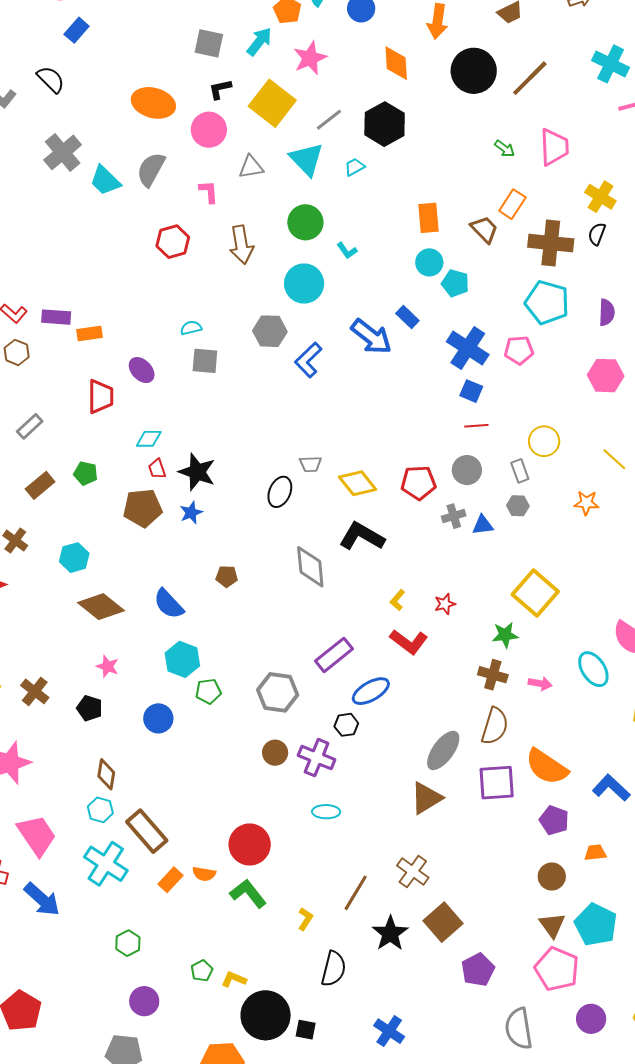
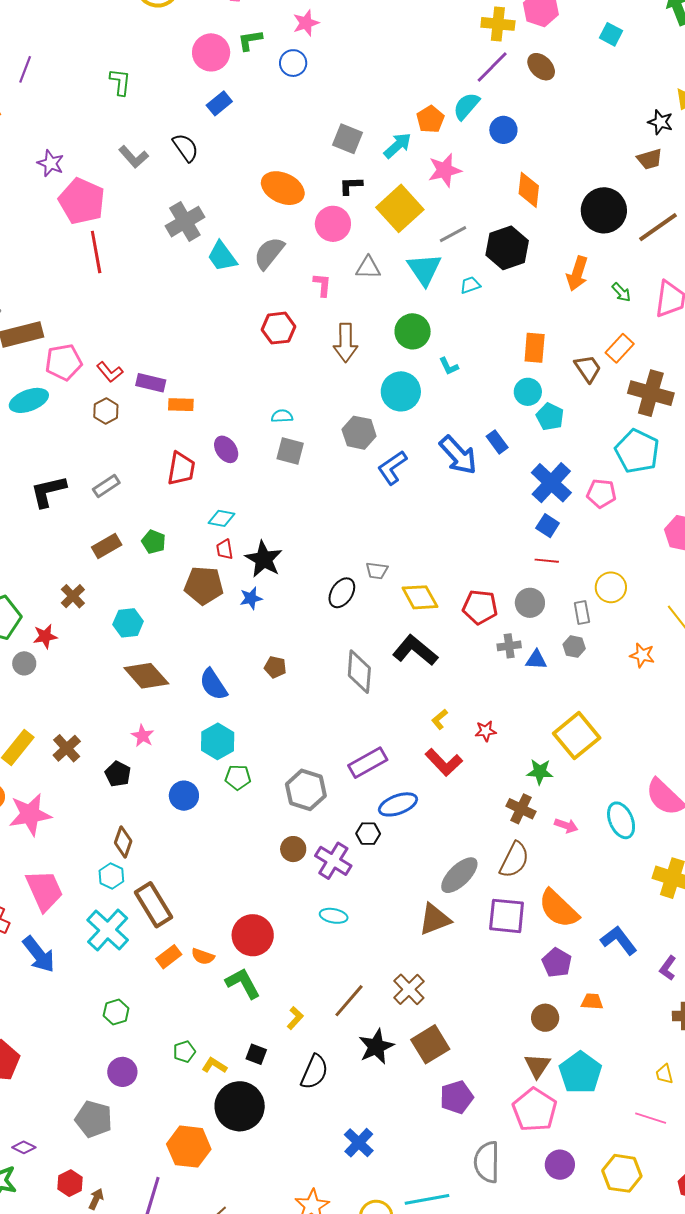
orange arrow: (438, 21) -> (577, 274), moved
black square: (306, 1030) -> (256, 1054), moved

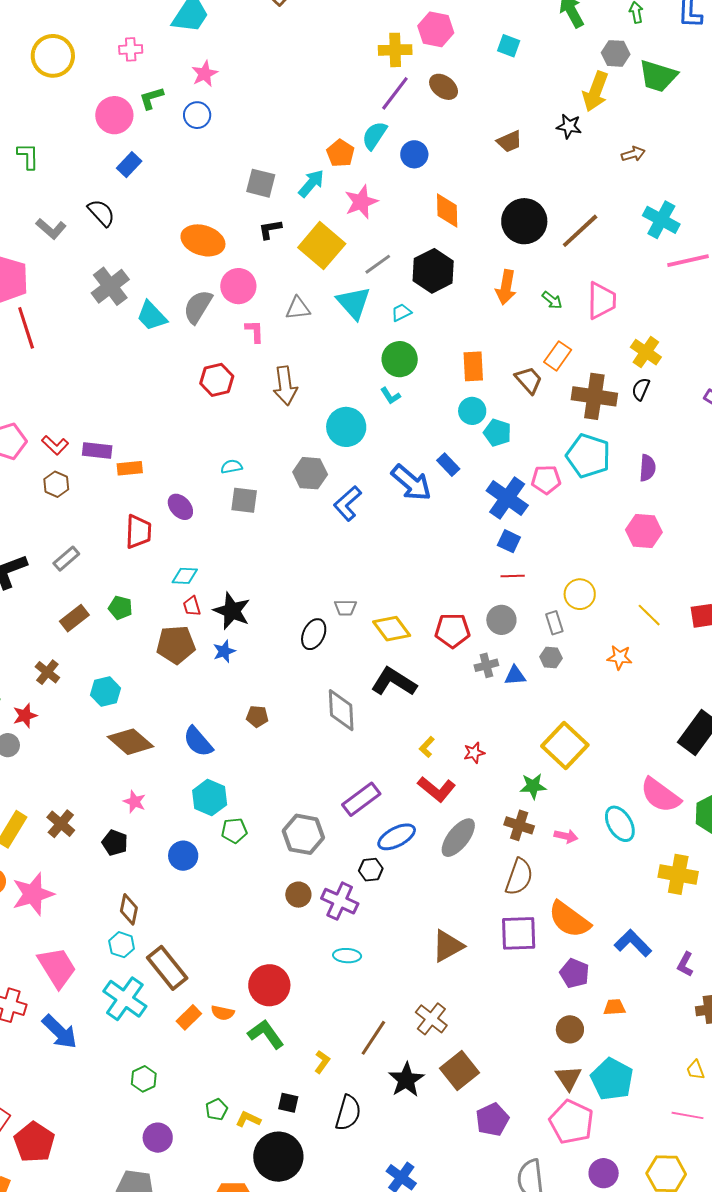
brown trapezoid: (650, 159) -> (509, 141), moved
pink circle: (333, 224) -> (238, 286), moved
green circle: (413, 331) -> (400, 359), moved
pink pentagon: (601, 493) -> (546, 480), moved
gray ellipse: (459, 875) -> (458, 838), moved

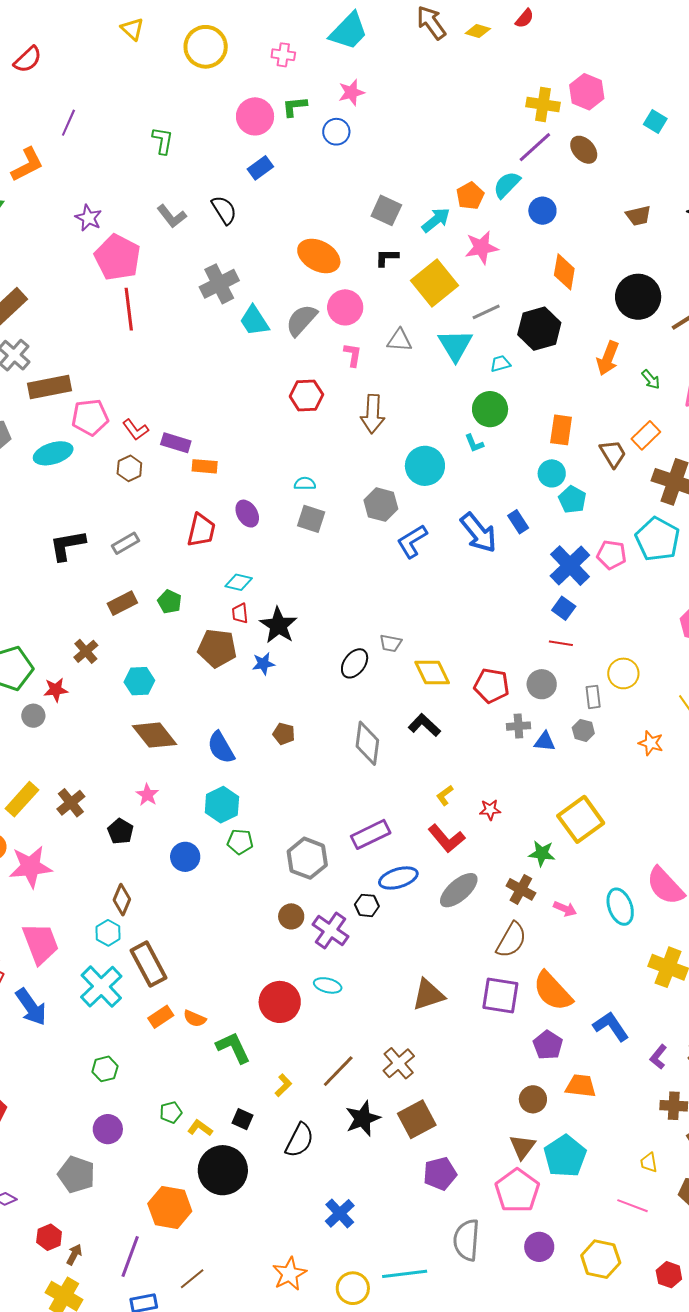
black L-shape: (394, 682) -> (424, 725), size x0.7
red circle: (269, 985) -> (280, 1002), moved
orange trapezoid: (614, 1007) -> (581, 1086), size x1.4

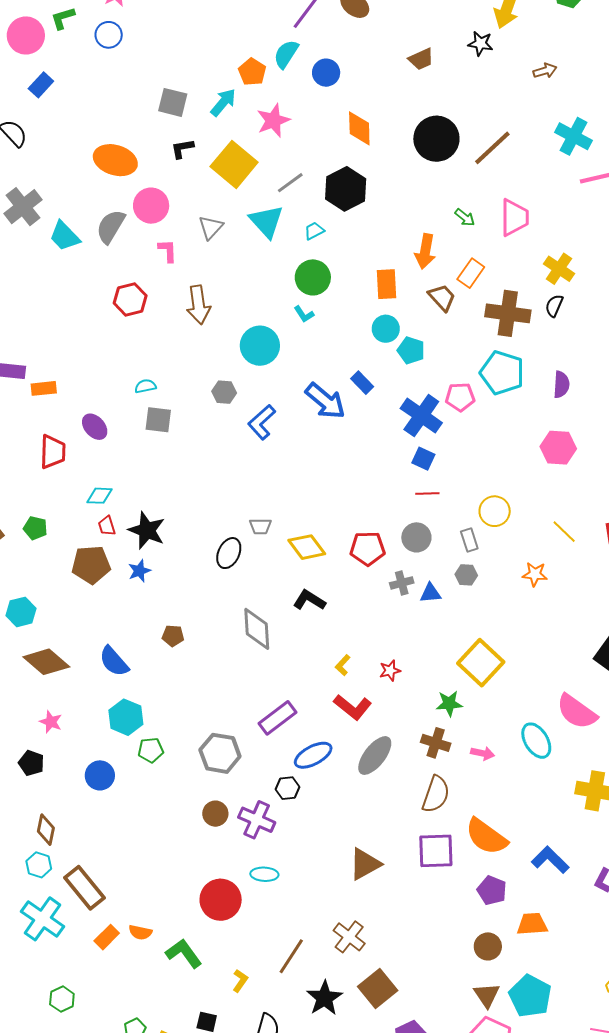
gray triangle: (399, 340) -> (211, 227), turned -40
orange arrow: (608, 358) -> (425, 251), moved
gray hexagon: (381, 505) -> (224, 392), size x0.7

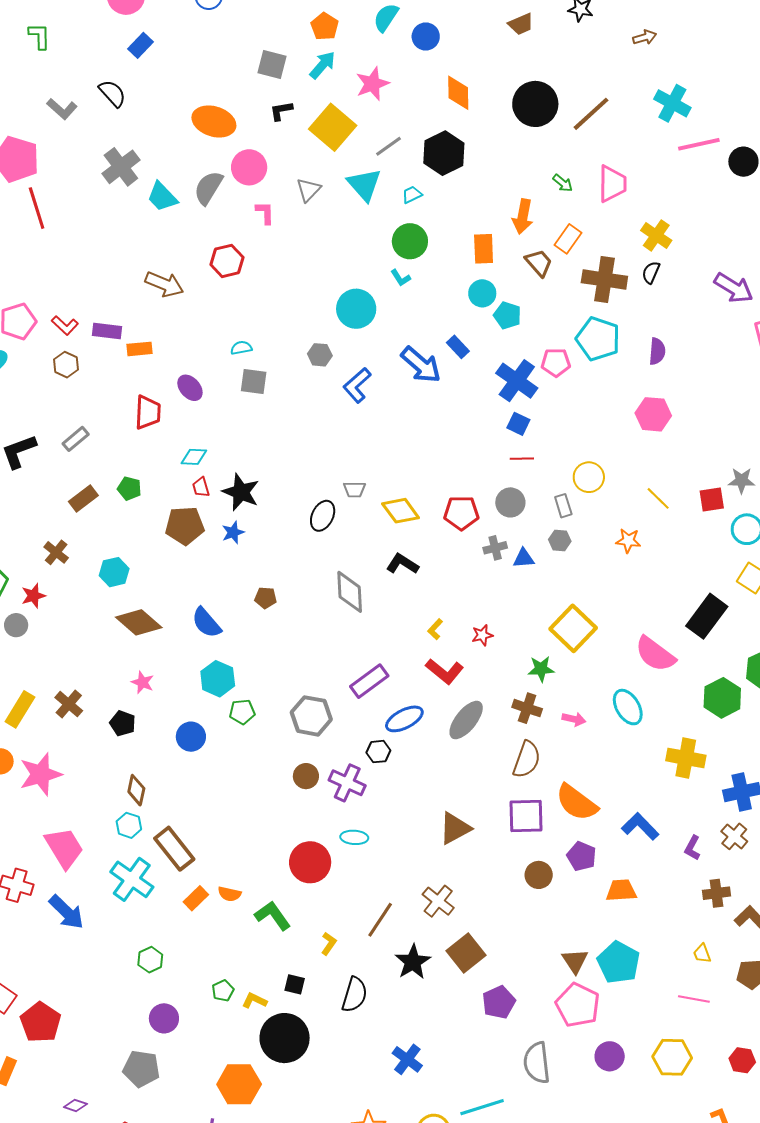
orange pentagon: (252, 72) -> (325, 26), moved
brown arrow: (199, 305) -> (164, 284), moved, turned -60
pink semicircle: (577, 712) -> (655, 654), moved
brown circle: (488, 946) -> (539, 875), moved

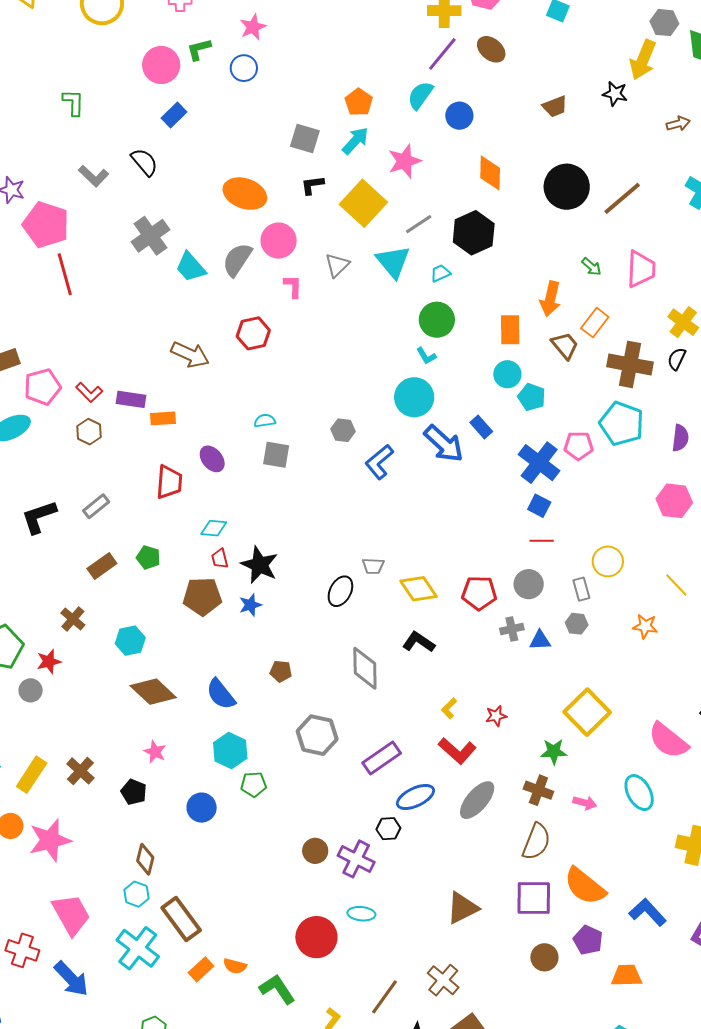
cyan circle: (356, 309) -> (414, 397), moved
gray hexagon: (311, 716) -> (317, 735), moved

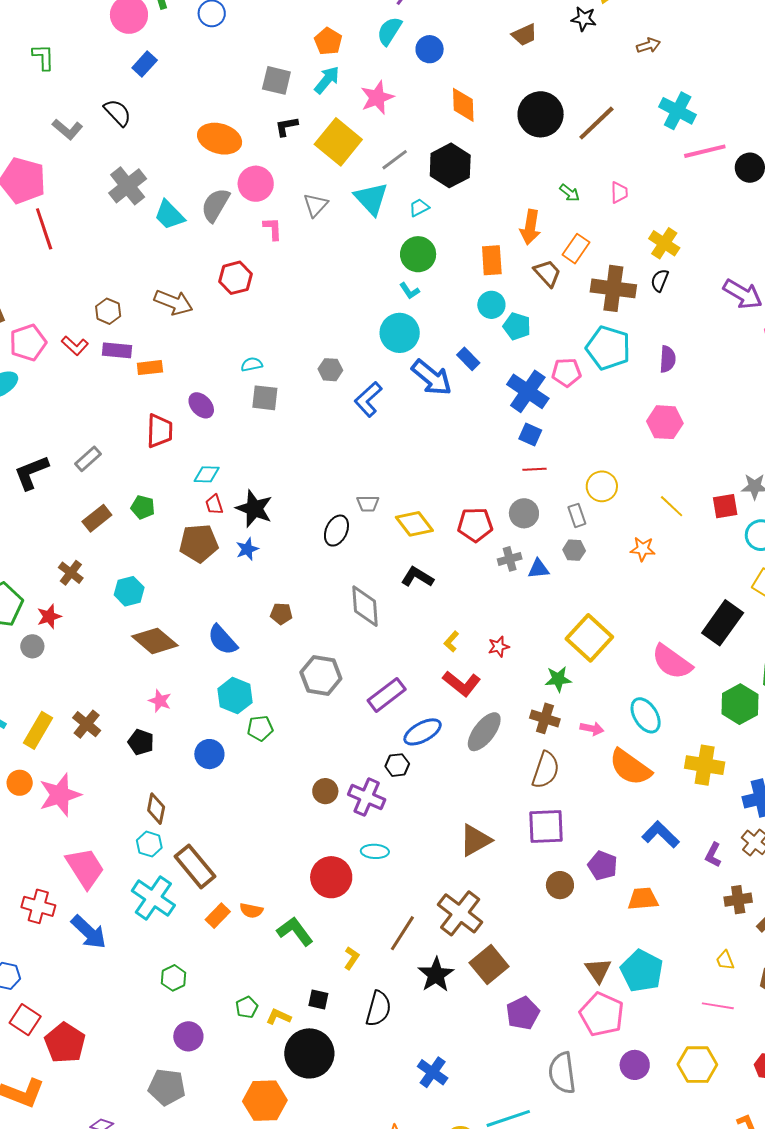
pink trapezoid: (641, 269) -> (619, 192), size x0.6
brown hexagon: (89, 432) -> (108, 311), moved
orange semicircle: (585, 886) -> (630, 767), moved
brown cross: (443, 980) -> (460, 913), size x1.4

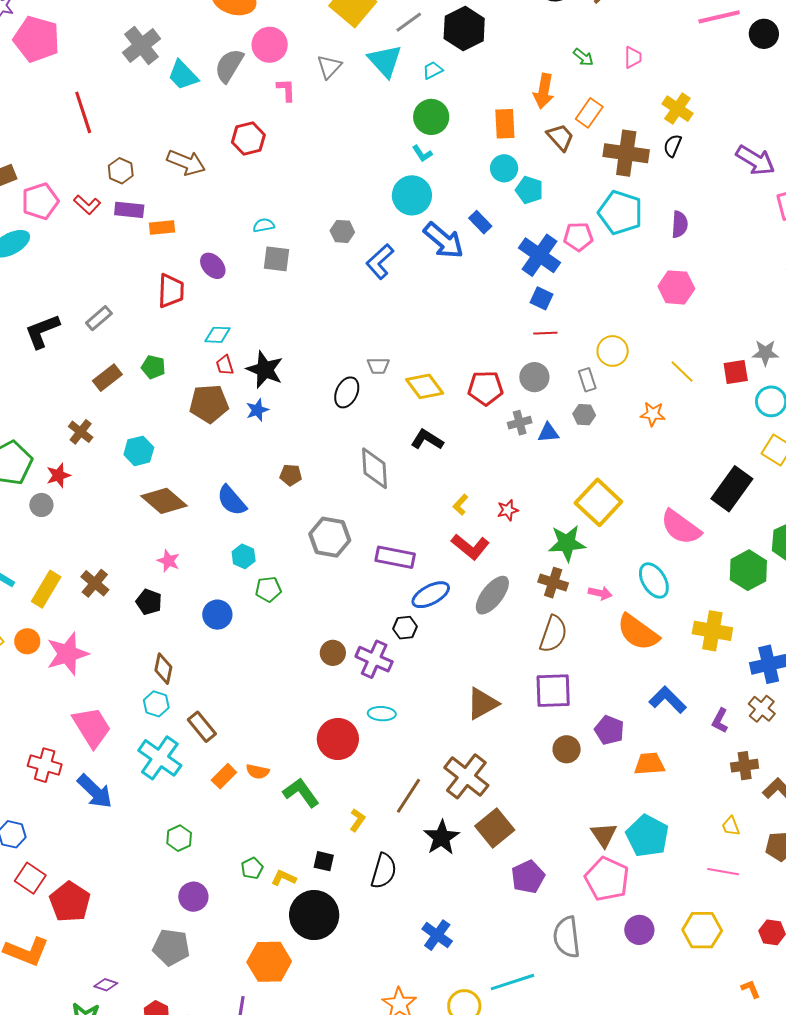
red line: (44, 229) -> (83, 112), moved
green star: (558, 679) -> (567, 543), size x1.4
purple rectangle: (387, 695) -> (395, 557), turned 48
cyan hexagon: (235, 696) -> (244, 556), size x0.7
brown rectangle: (195, 866) -> (202, 727), size x0.7

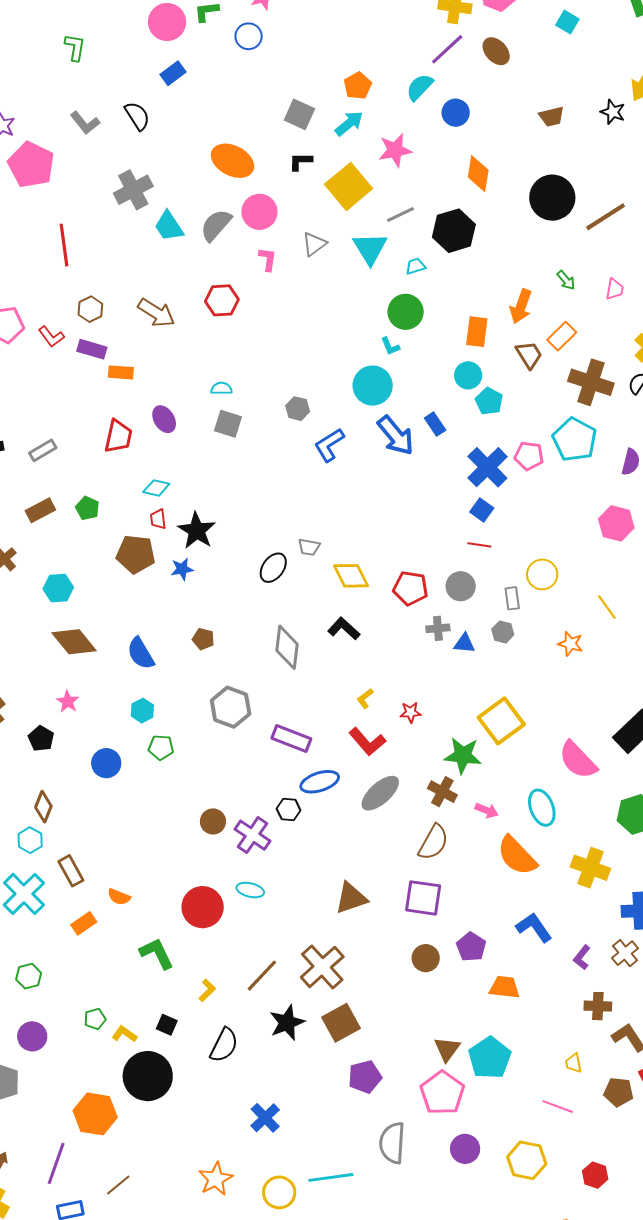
orange semicircle: (258, 771) -> (119, 897), moved

